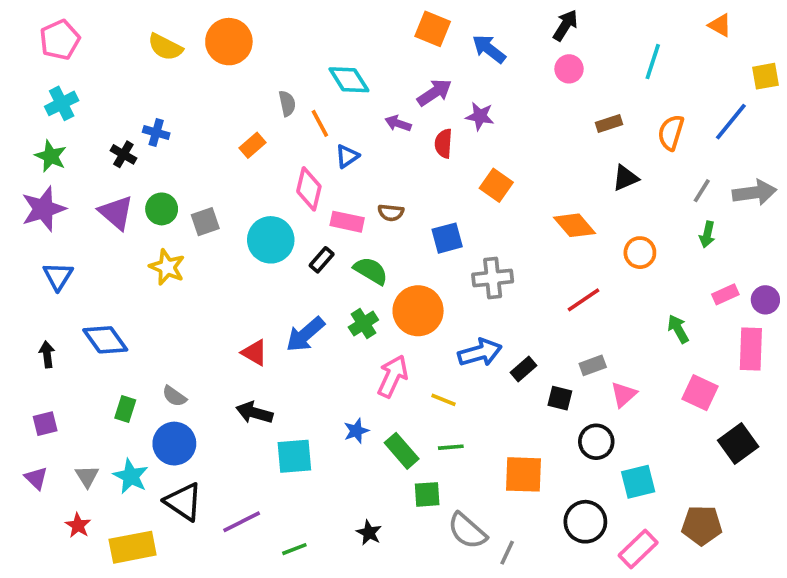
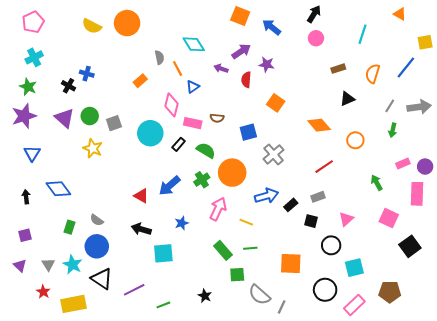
gray cross: (493, 278) -> (274, 154), turned -35
gray rectangle: (593, 365) -> (318, 197), moved
blue star: (356, 431) -> (182, 223), moved

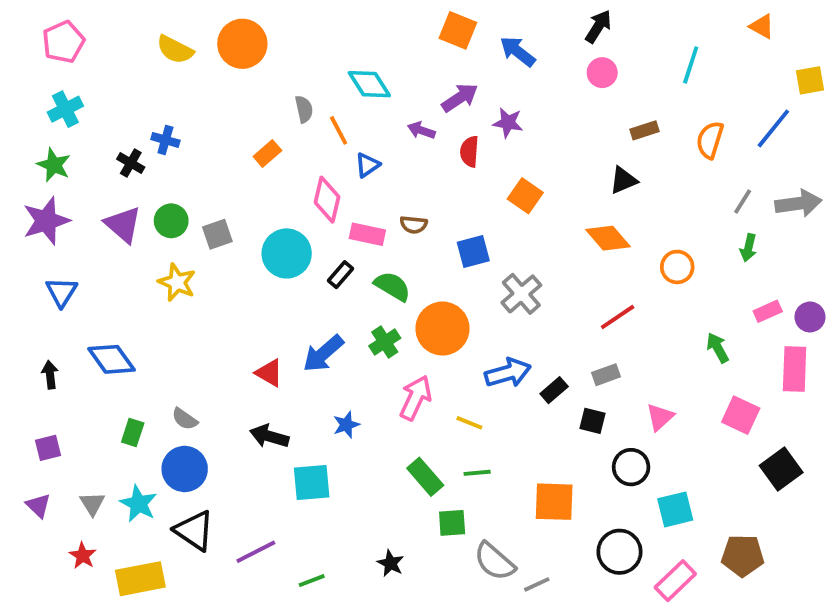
black triangle: (347, 99) -> (623, 180), moved
gray line: (282, 307) -> (537, 584), turned 40

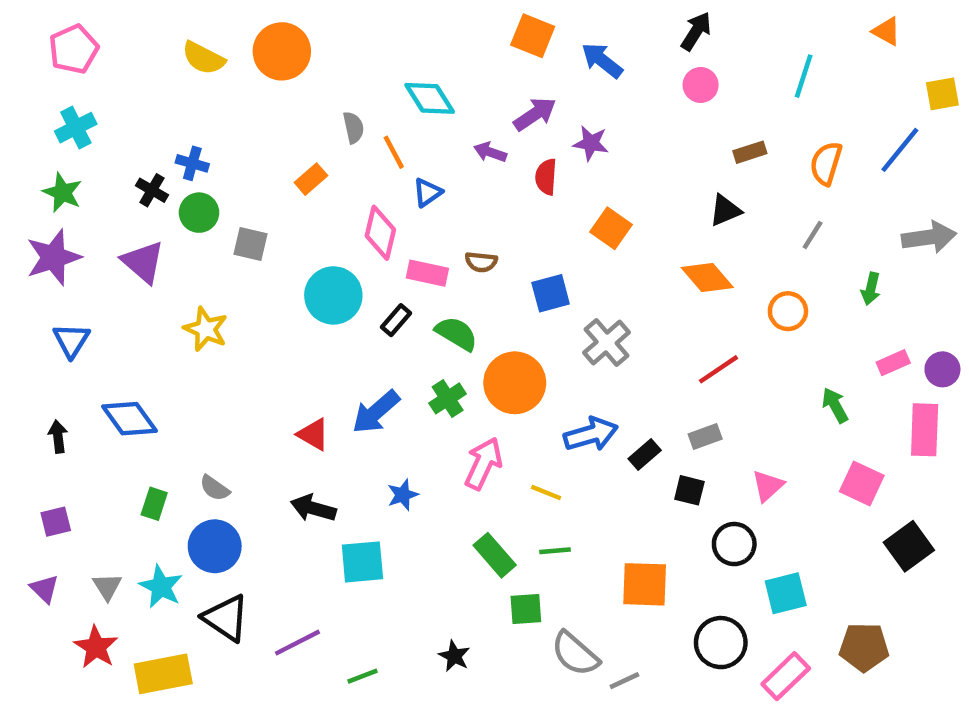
gray line: (743, 202) -> (813, 235), moved
green circle: (171, 221) -> (199, 213), moved
gray square: (217, 234) -> (250, 244), moved, turned 32
red star: (83, 556) -> (96, 647), size x1.4

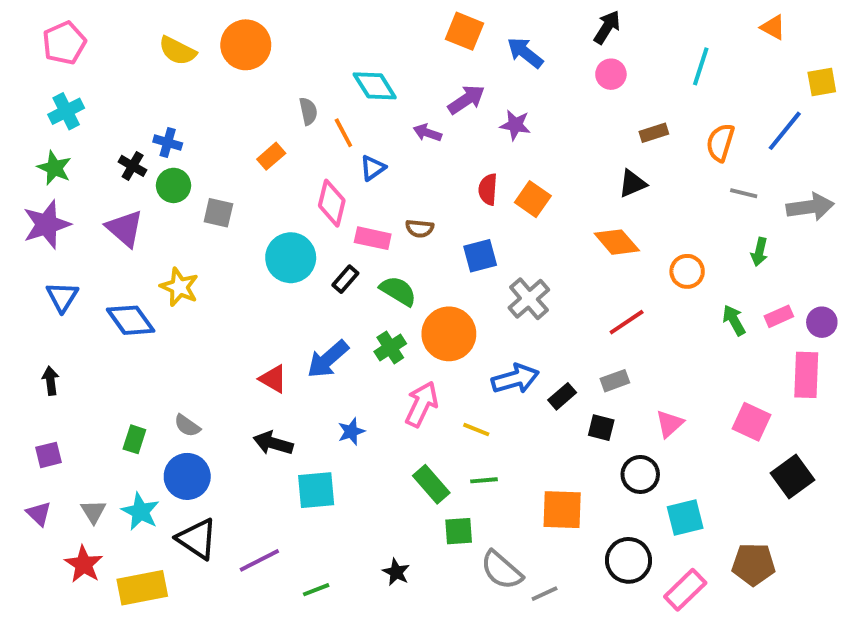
red semicircle: (546, 177) -> (488, 189), moved
gray line: (813, 235) -> (744, 193), moved, turned 72
green arrow: (835, 405) -> (734, 320), moved
blue diamond: (130, 419) -> (131, 320), moved

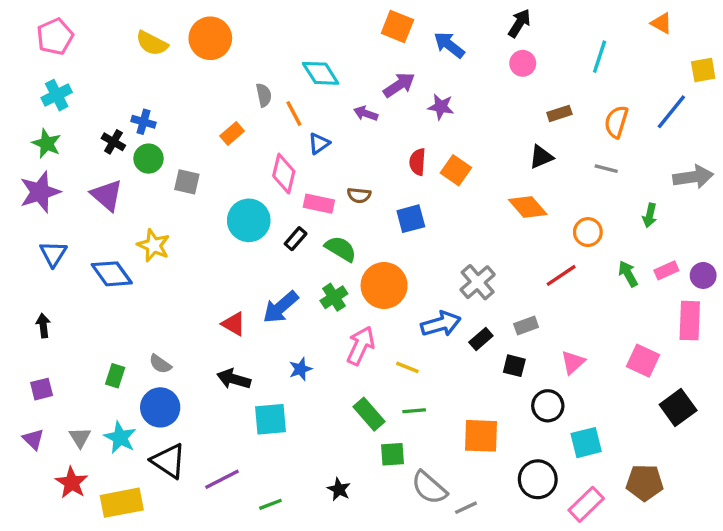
gray line: (744, 193) -> (606, 169), moved
gray cross: (529, 299) -> (478, 282), moved
red line: (627, 322) -> (561, 275), moved

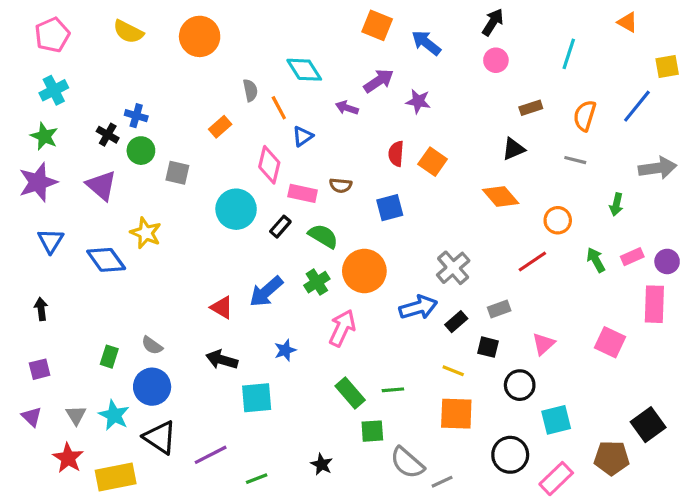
yellow semicircle: (152, 43) -> (128, 32), moved
yellow line: (407, 367) -> (453, 371), moved
black square: (678, 407) -> (648, 425), moved

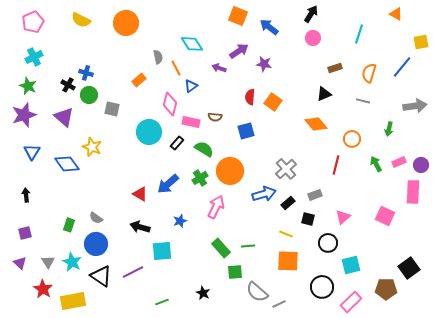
red line: (532, 261) -> (336, 165), turned -42
purple line: (211, 455) -> (133, 272), moved

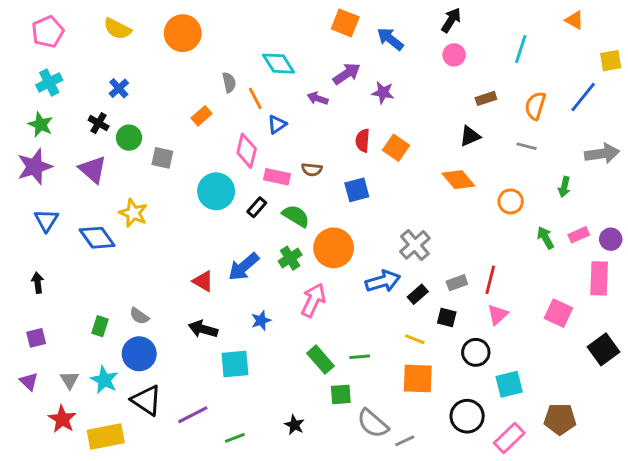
blue cross: (86, 73) -> (119, 88), moved, turned 32
red line: (336, 165) -> (490, 280), moved
black square: (409, 268) -> (603, 349), moved
purple line: (133, 272) -> (193, 415), moved

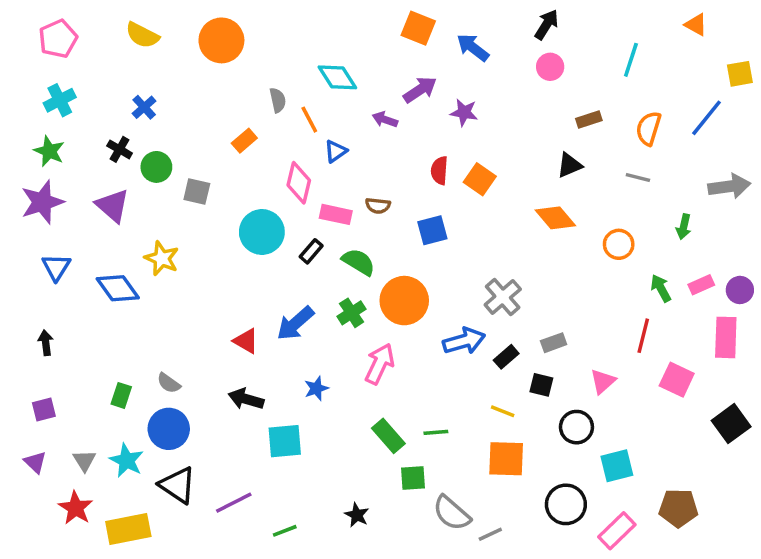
red line: (490, 280) -> (643, 336), moved

